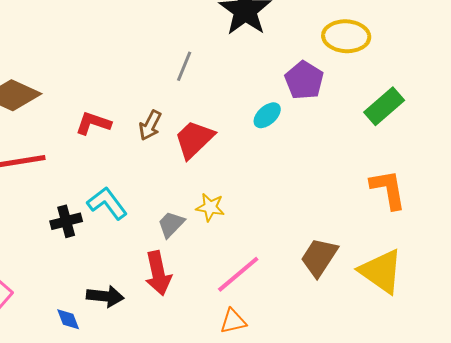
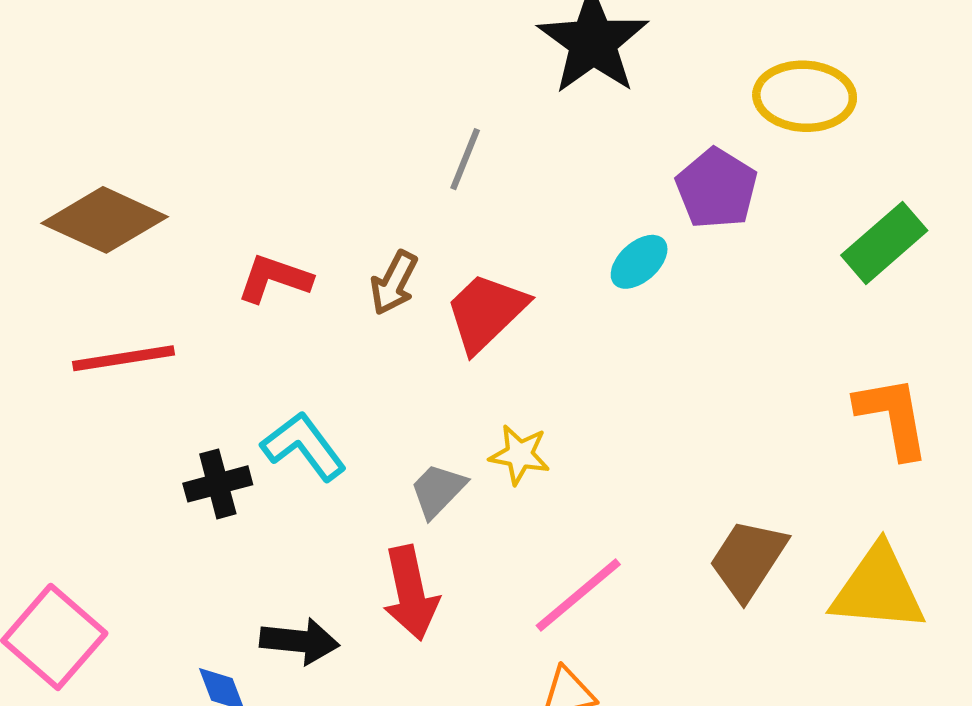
yellow triangle: (381, 271) -> (878, 589), turned -30

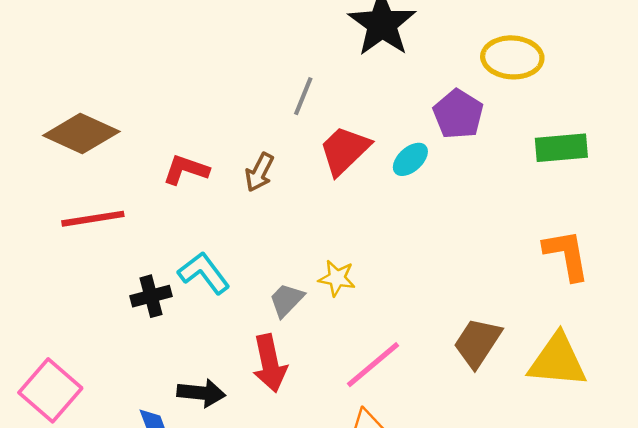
green rectangle: (884, 243) -> (561, 148), turned 36
red trapezoid: (486, 312) -> (345, 150), moved

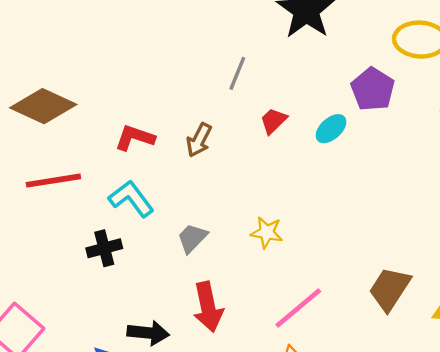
red trapezoid: (345, 150) -> (273, 121), size x0.6
cyan L-shape: (204, 273) -> (131, 199), moved
gray trapezoid: (286, 300) -> (192, 238), moved

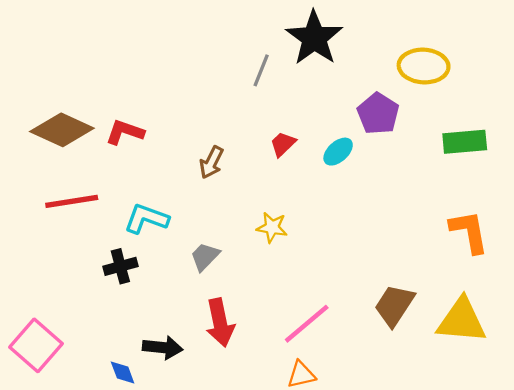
gray line: (237, 73) -> (261, 70), moved
red L-shape: (135, 138) -> (125, 132), moved
cyan L-shape: (131, 199) -> (146, 219), turned -33
yellow star: (267, 232) -> (272, 227), moved

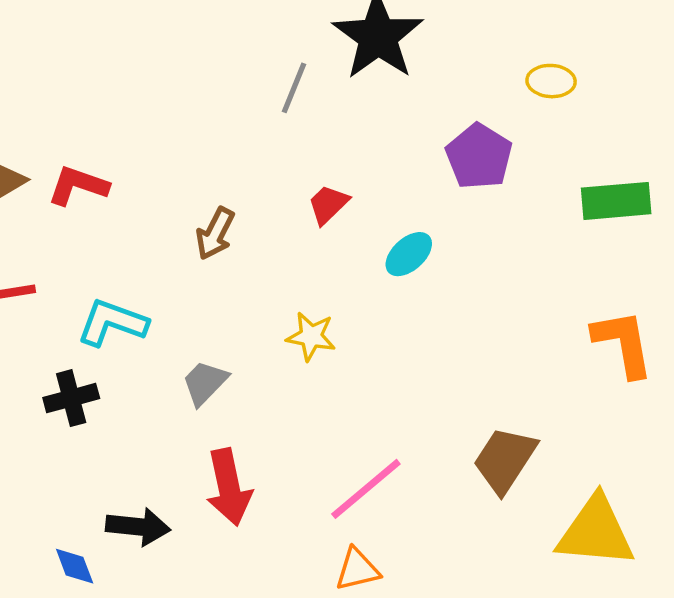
yellow ellipse: (424, 66) -> (551, 81), size x0.6
cyan ellipse: (338, 152) -> (409, 254), moved
yellow triangle: (461, 320) -> (596, 532), moved

